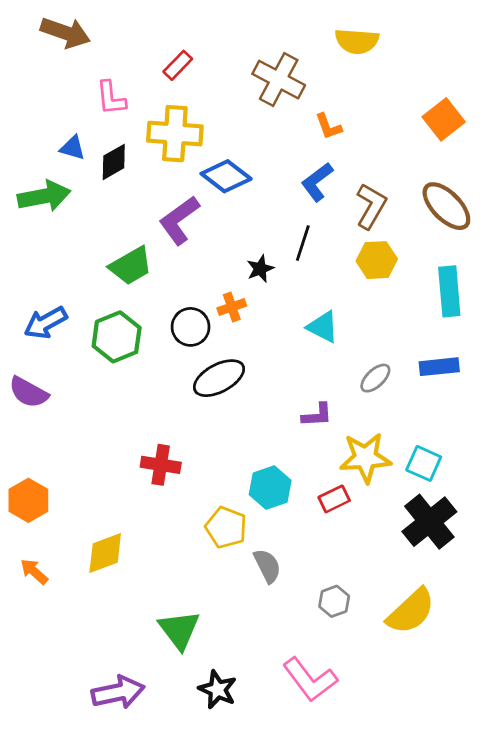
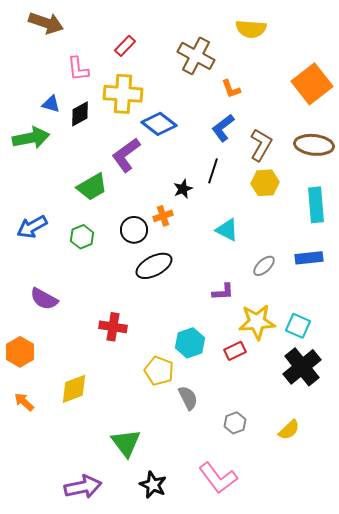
orange square: (444, 119) -> (312, 84), size x1.4
brown ellipse: (446, 206) -> (314, 145), turned -39
green hexagon: (117, 337) -> (82, 237), size x0.7
purple semicircle: (28, 392) -> (44, 299), moved
yellow semicircle: (411, 611) -> (289, 430), size x0.6

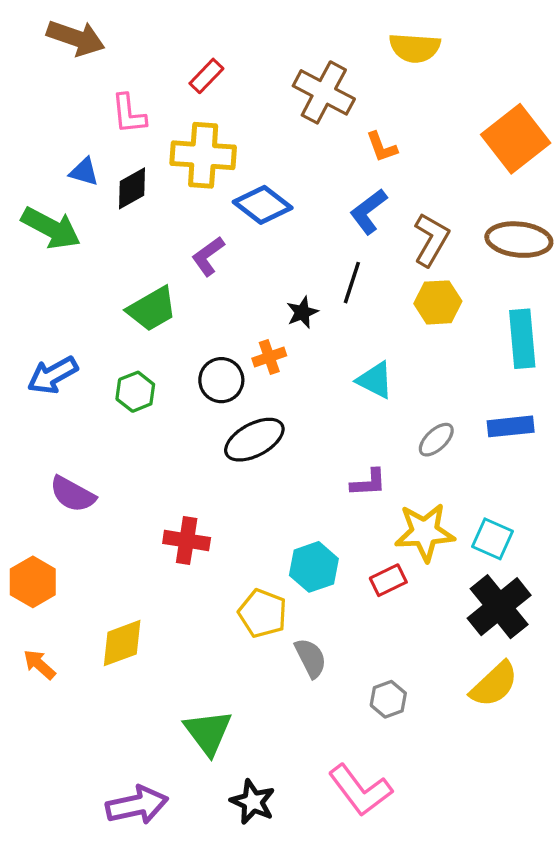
green arrow: (31, 138) -> (51, 228), turned 39
purple L-shape: (126, 155) -> (208, 256), size x0.7
yellow semicircle: (289, 430) -> (494, 684), moved, size x1.4

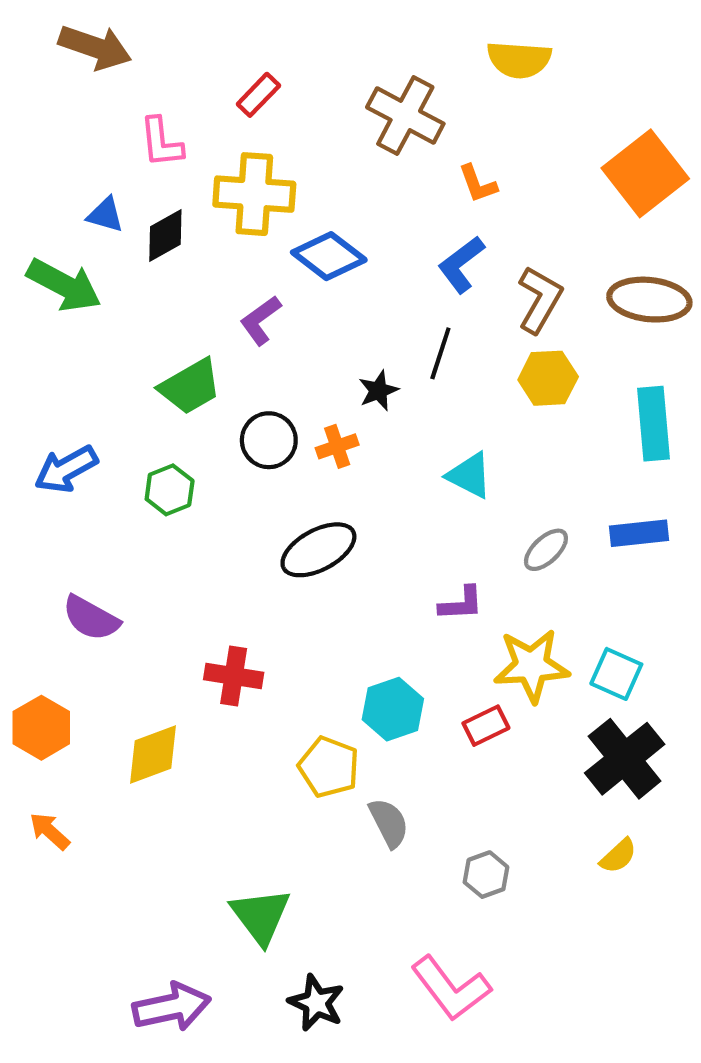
black circle: (221, 380) -> (269, 440), moved
yellow diamond: (122, 643) -> (153, 755), moved
yellow semicircle: (494, 684) -> (618, 856), size x0.6

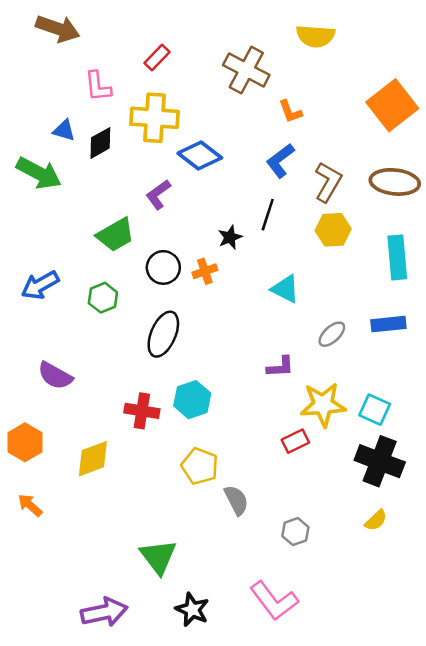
black ellipse: (318, 550) -> (163, 334), moved, turned -39
cyan hexagon: (393, 709) -> (192, 400), moved
black cross: (625, 759) -> (380, 461), turned -30

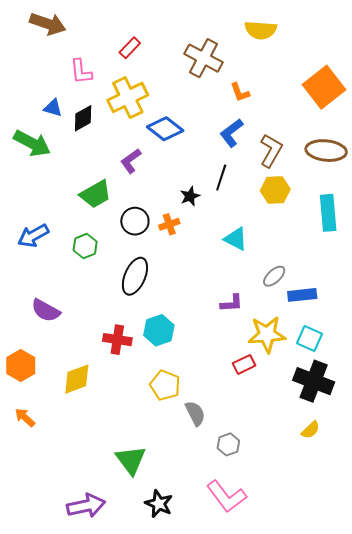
yellow cross: (155, 118) -> (128, 98), turned -30
blue rectangle: (388, 324) -> (302, 295), moved
gray hexagon: (295, 532) -> (228, 444), moved

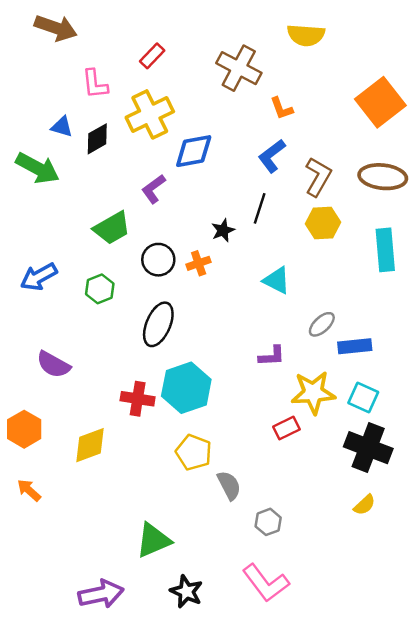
blue diamond: (165, 129) -> (194, 151), turned -48
cyan hexagon: (159, 330) -> (186, 388), size x1.4
green triangle: (131, 460) -> (153, 540), turned 44

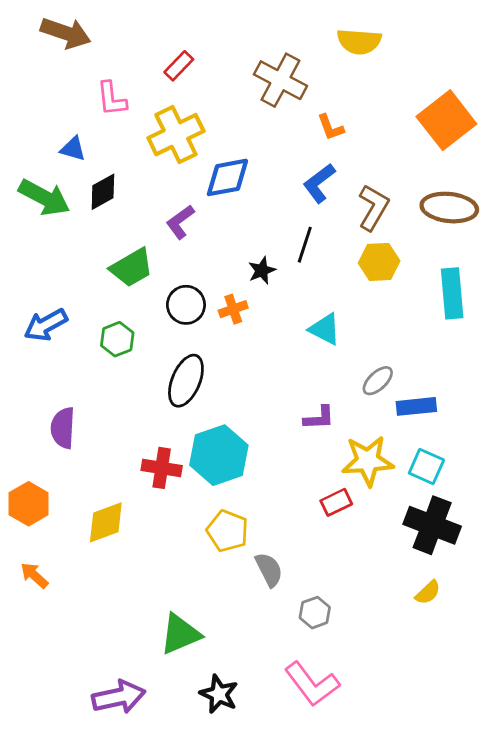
black diamond: (97, 139) -> (103, 192), moved
purple semicircle: (53, 365) -> (63, 428), turned 64

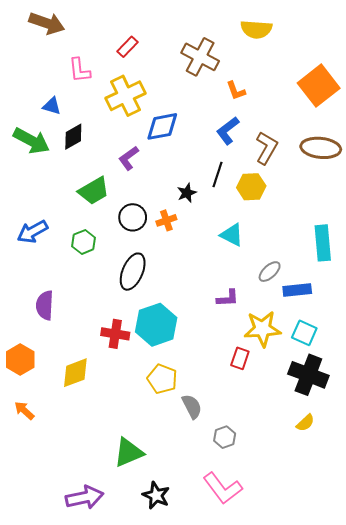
yellow hexagon: (379, 262) -> (251, 187), moved
cyan rectangle: (452, 293) -> (323, 243), moved
red rectangle: (336, 502) -> (240, 358), turned -45

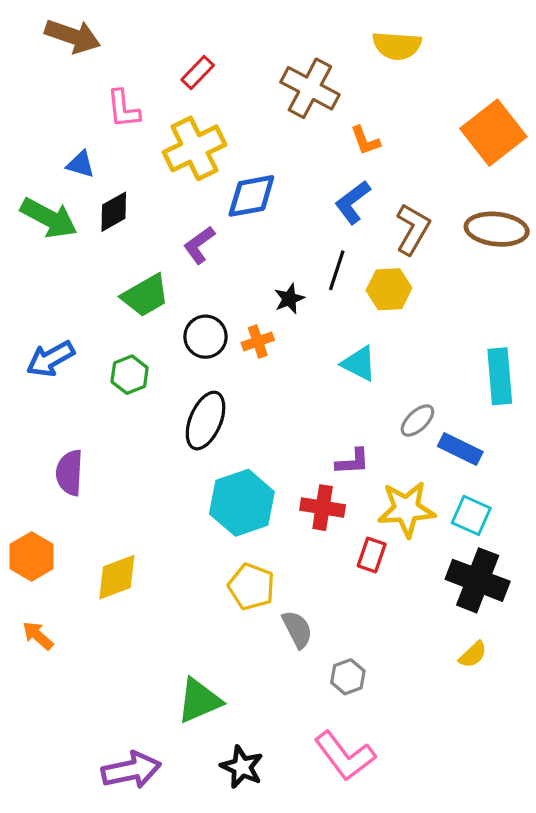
blue rectangle: (297, 290) -> (460, 449), turned 32
red cross: (115, 334) -> (323, 508), moved

